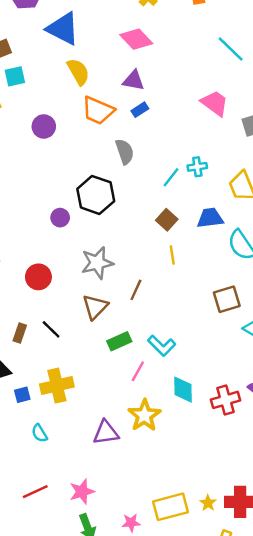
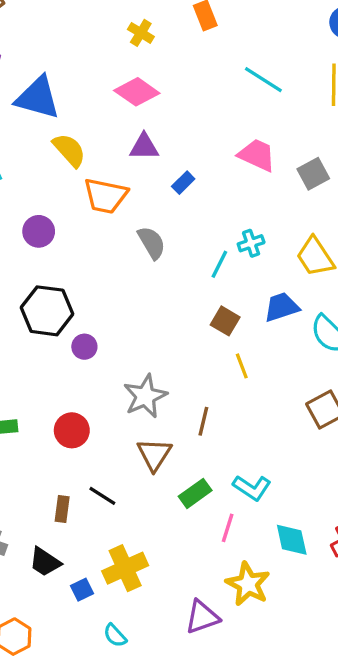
blue rectangle: (140, 110) -> (183, 183), moved
black hexagon: (96, 195) -> (47, 311), moved

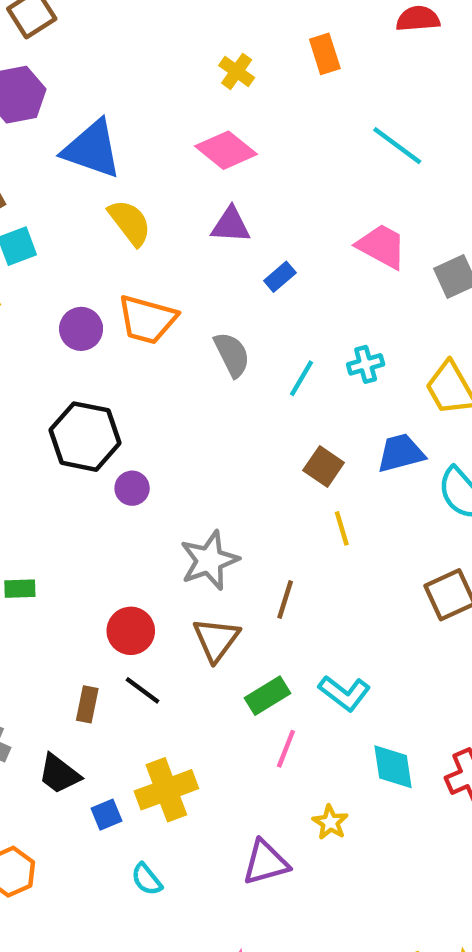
orange trapezoid: (106, 196) -> (147, 320), moved
cyan line: (219, 264) -> (302, 378), moved
red circle: (72, 430) -> (131, 631), moved
pink line: (228, 528) -> (286, 749), moved
yellow star: (248, 584) -> (330, 822), size x0.6

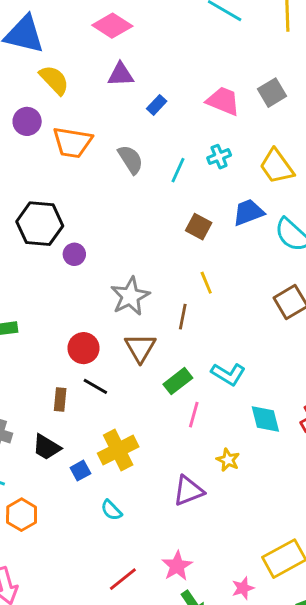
pink trapezoid: (382, 246) -> (223, 101), moved
purple circle: (81, 329) -> (27, 121), moved
yellow line: (342, 528) -> (206, 283), moved

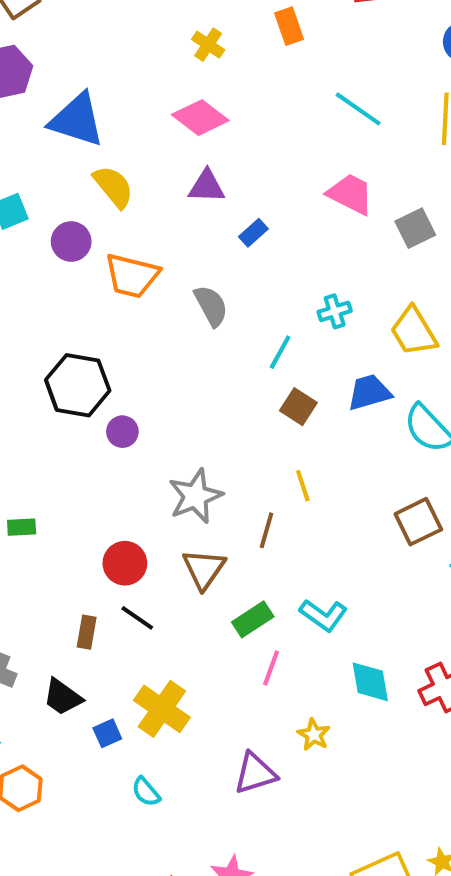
pink trapezoid: (223, 101) -> (350, 194), moved
cyan line: (178, 170) -> (280, 352), moved
yellow cross: (118, 450) -> (162, 709), turned -33

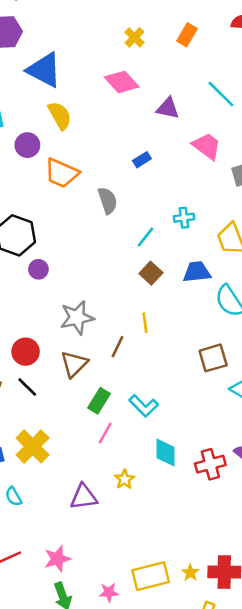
orange rectangle: (289, 26) -> (187, 35), turned 40
purple triangle: (207, 186) -> (168, 108), moved
green rectangle: (253, 619) -> (99, 401), turned -35

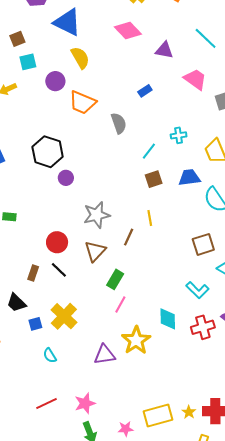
brown square: (151, 273) -> (154, 179), turned 30
cyan L-shape: (144, 406) -> (197, 290), moved
yellow star: (124, 479) -> (136, 340), size x1.8

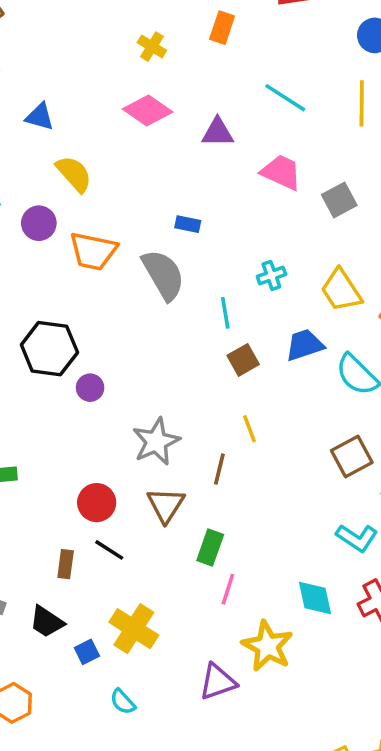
blue triangle: (67, 22) -> (40, 117), size x0.6
blue rectangle: (145, 91) -> (188, 224), moved, turned 56
gray semicircle: (119, 123) -> (163, 275), size x1.4
cyan line: (149, 151) -> (225, 313), turned -36

